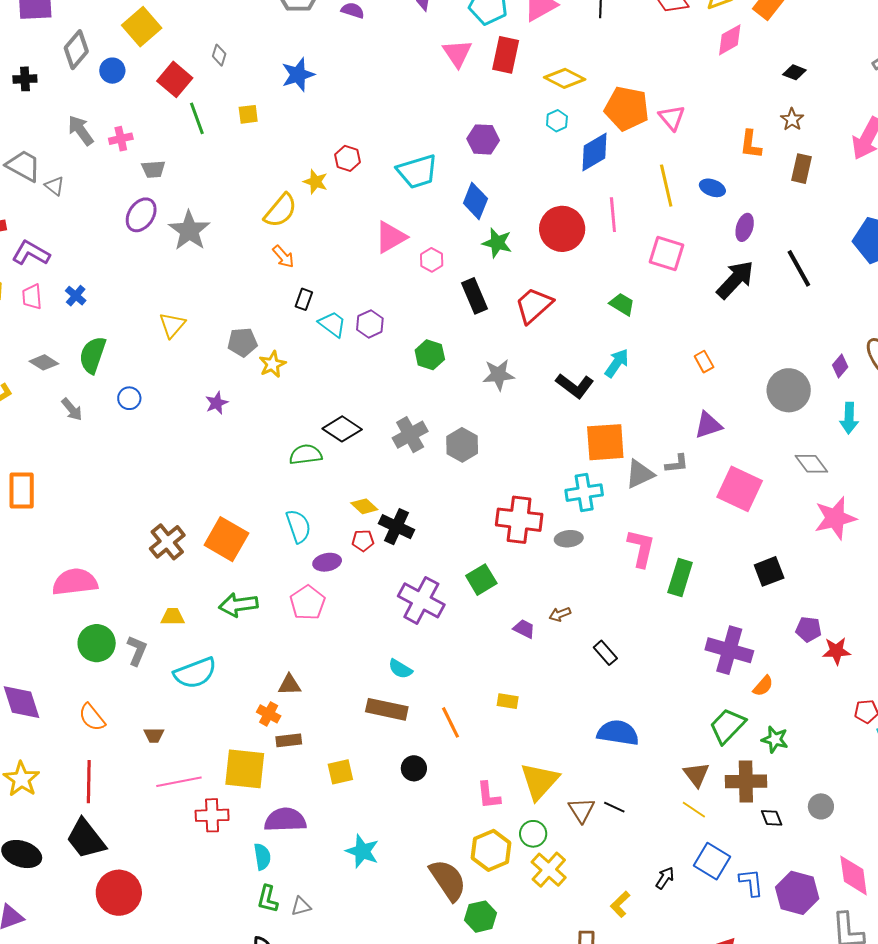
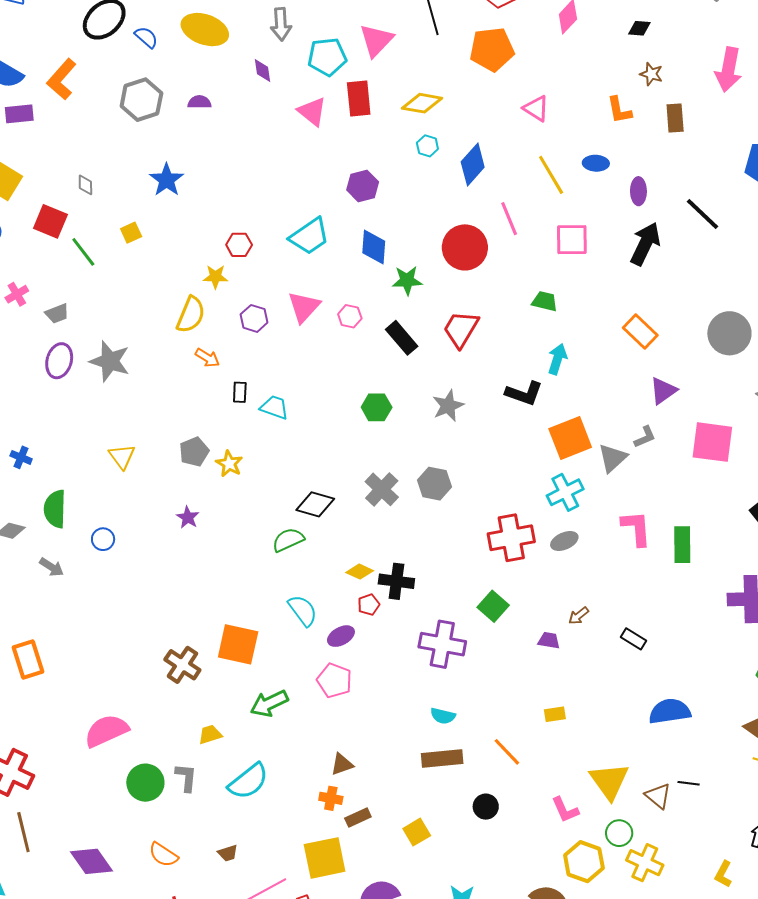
orange pentagon: (627, 108) -> (492, 49), moved
purple hexagon: (370, 324) -> (254, 318), moved
orange rectangle: (704, 362) -> (640, 331), size x1.6

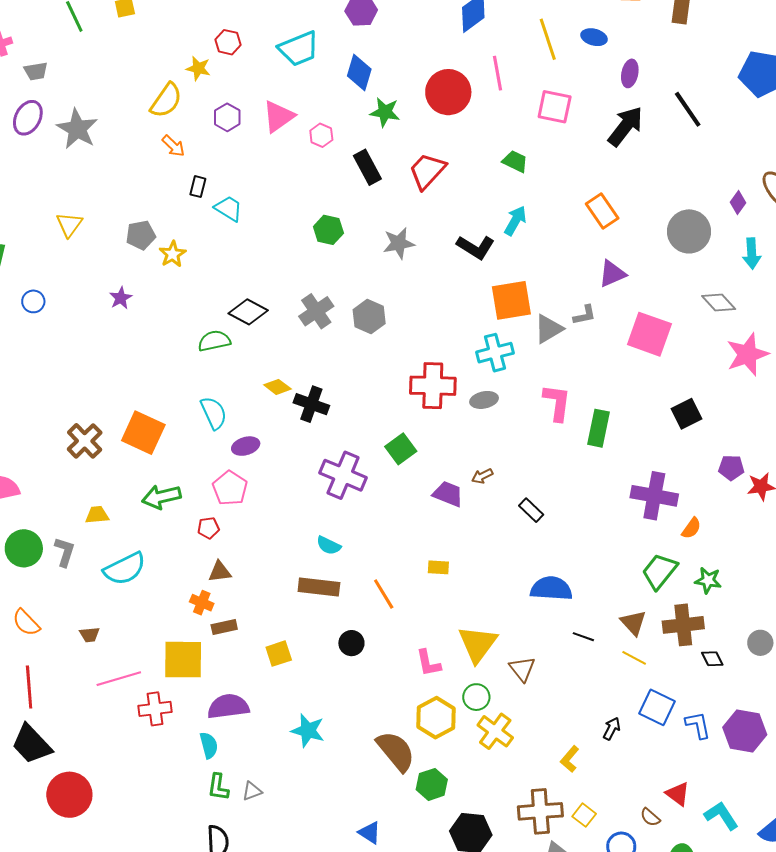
red pentagon: (369, 605) -> (208, 528), moved
purple trapezoid: (549, 640) -> (448, 494), size x1.4
black line: (689, 783) -> (583, 637), moved

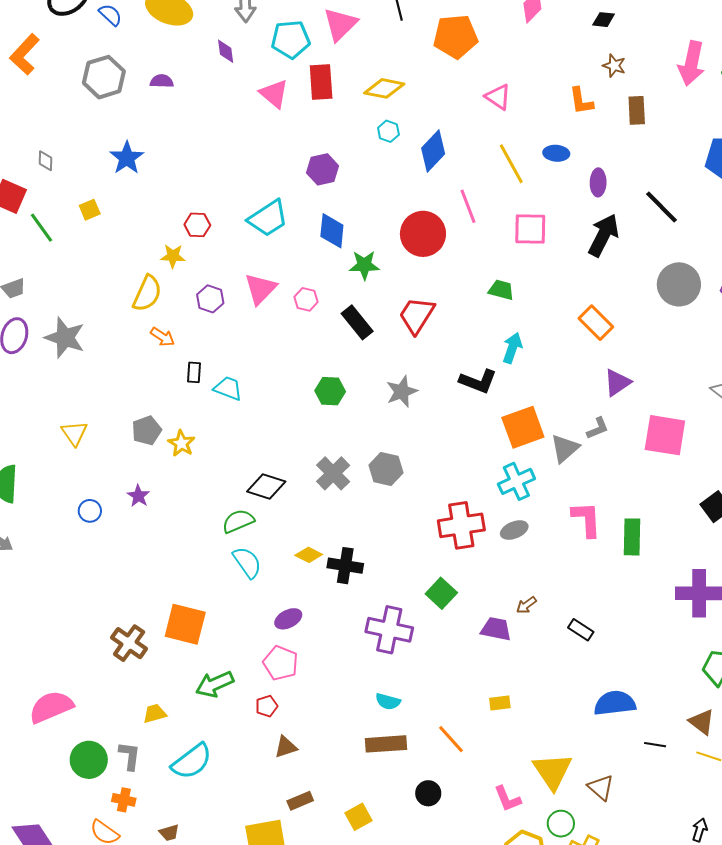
gray circle: (689, 231) -> (679, 284), moved
blue circle: (33, 301) -> (90, 511), moved
cyan semicircle: (214, 413) -> (247, 562), moved
orange cross: (202, 603) -> (124, 800), moved

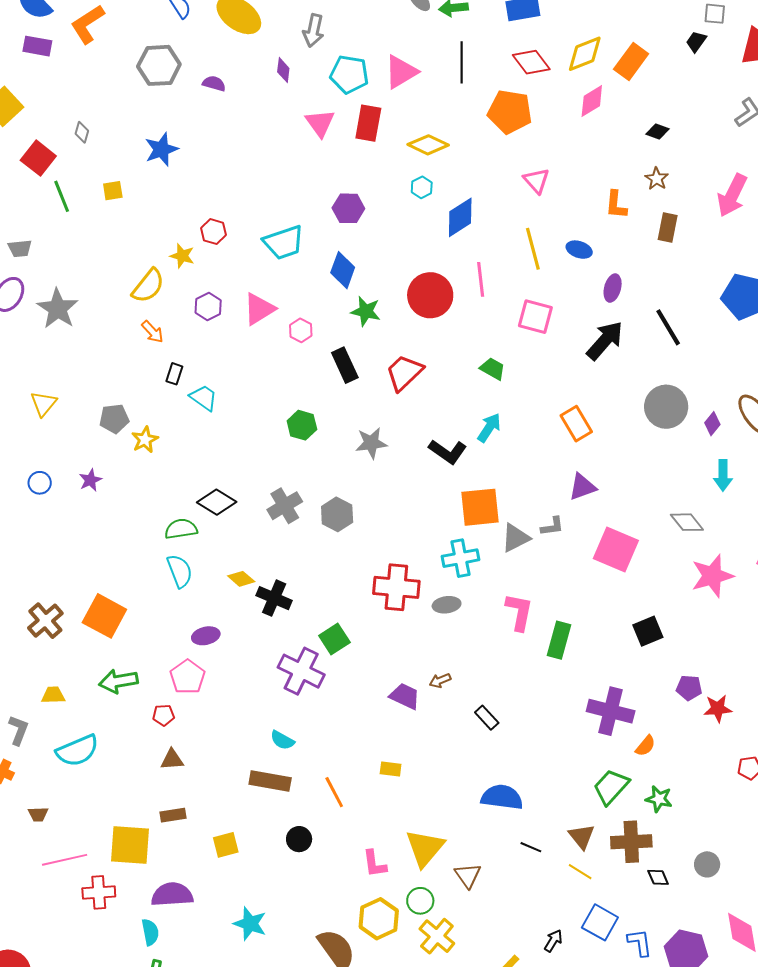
green square: (441, 593) -> (334, 639), moved

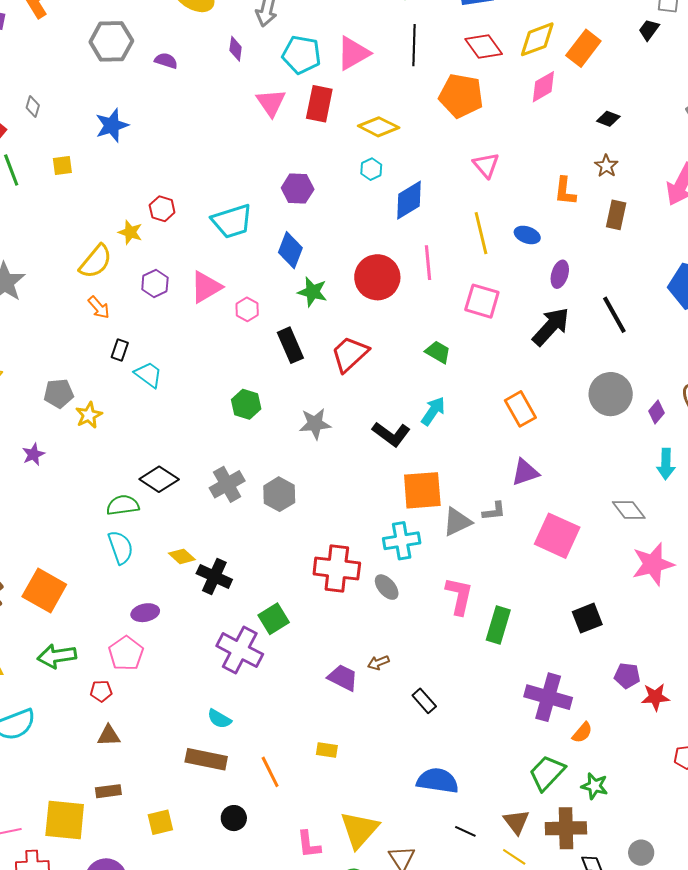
gray ellipse: (447, 605) -> (387, 587), turned 56

